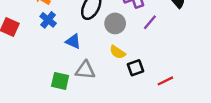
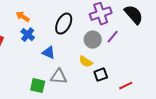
gray circle: (115, 23) -> (93, 40), moved

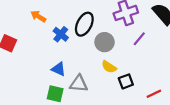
blue cross: (28, 35) -> (61, 34), moved
gray circle: (93, 40) -> (105, 42), moved
blue triangle: (49, 53) -> (59, 69), moved

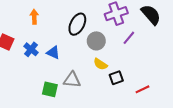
orange arrow: (38, 16) -> (34, 17), turned 56
blue cross: (61, 34) -> (31, 49), moved
blue triangle: (59, 69) -> (53, 53), moved

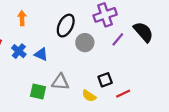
black semicircle: (151, 15) -> (143, 32), moved
yellow semicircle: (100, 64) -> (89, 96), moved
red line: (142, 89) -> (123, 94), moved

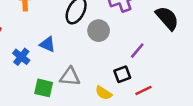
purple line: (118, 39) -> (137, 51), moved
blue cross: (19, 51) -> (21, 57), moved

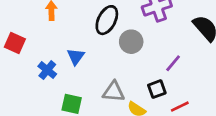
blue triangle: (47, 44) -> (76, 57), turned 42
gray triangle: (70, 77) -> (114, 92), moved

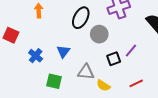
blue triangle: (76, 57) -> (63, 52), moved
black square: (157, 89) -> (114, 59), moved

